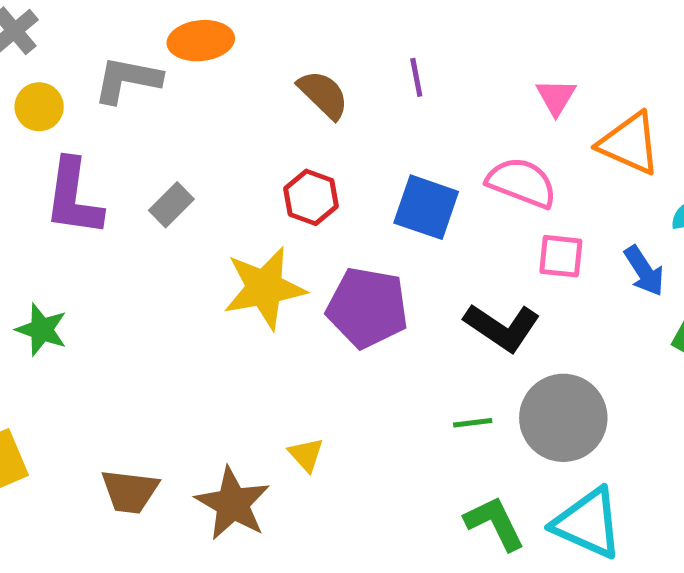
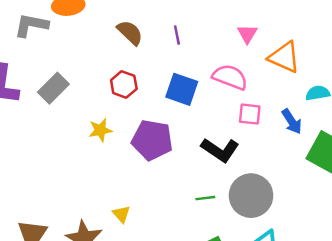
purple line: (416, 77) -> (177, 35), moved
gray rectangle: (171, 205) -> (53, 88), size x1.4
yellow star: (264, 288) -> (100, 130), size x0.6

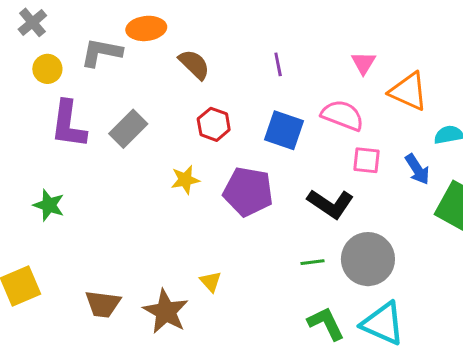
brown semicircle: (130, 33) -> (194, 64), moved

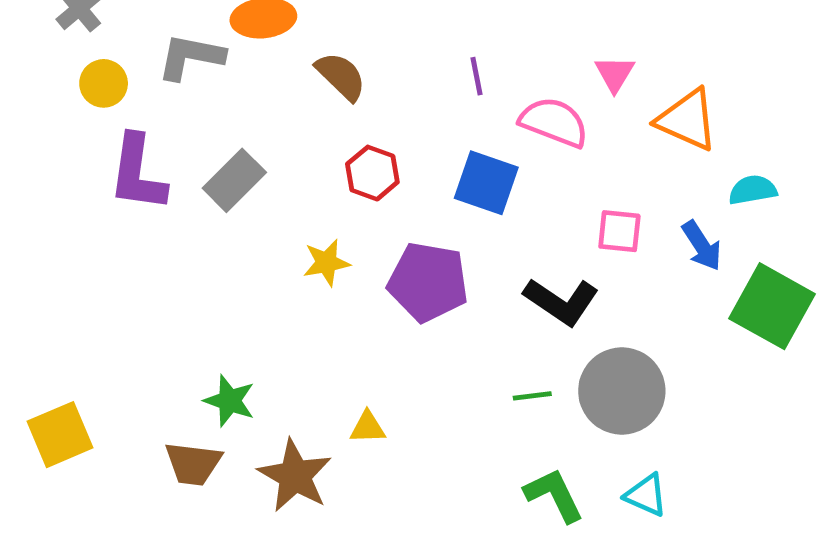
pink semicircle: (342, 115) -> (554, 122), moved
green star: (49, 205) -> (230, 401), moved
yellow triangle: (211, 282) -> (368, 427), turned -50
cyan triangle: (383, 323) -> (646, 495), size x0.6

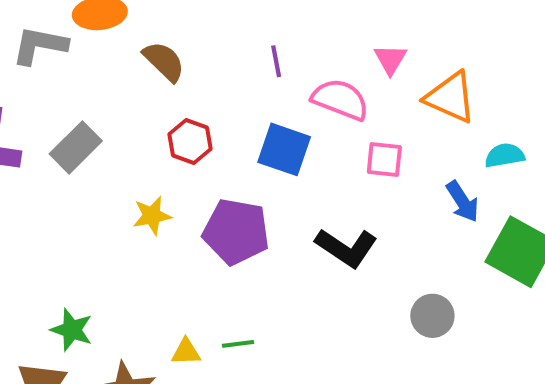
pink square: (619, 231) -> (384, 159), moved
gray circle: (622, 391) -> (432, 316), moved, size x0.6
green line: (532, 396) -> (238, 344), moved

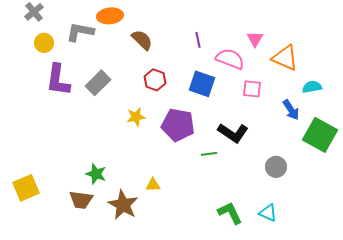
green line: (238, 344) -> (209, 154), moved

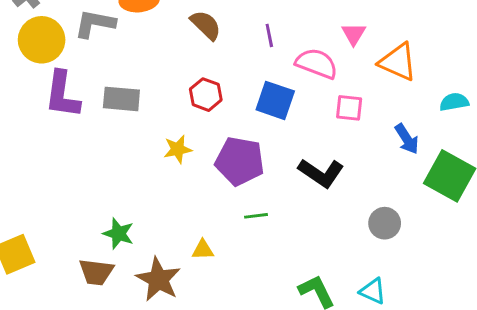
brown semicircle: (142, 40) -> (206, 25), moved
yellow circle: (44, 43) -> (42, 40), size x1.6
gray rectangle: (98, 83) -> (121, 99), turned 50
cyan semicircle: (312, 87) -> (454, 102), moved
green line: (209, 154) -> (256, 216), moved

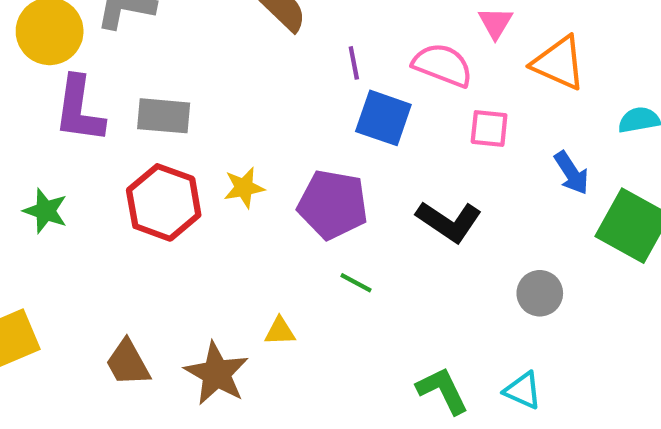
purple line: (269, 35) -> (354, 63), moved
red hexagon: (206, 95) -> (164, 202), moved, size x1.6
green line: (256, 216) -> (356, 283), turned 35
green star: (118, 234) -> (45, 211), moved
brown trapezoid: (96, 272) -> (128, 363), turned 54

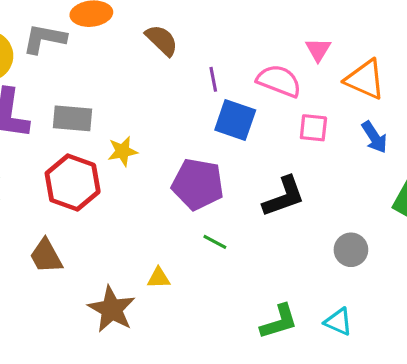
blue arrow: (571, 173) -> (374, 137), moved
yellow star: (244, 188) -> (123, 151), moved
black L-shape: (449, 221) -> (284, 197), turned -54
brown trapezoid: (128, 363) -> (46, 256), moved
green L-shape: (443, 390) -> (279, 322), turned 99

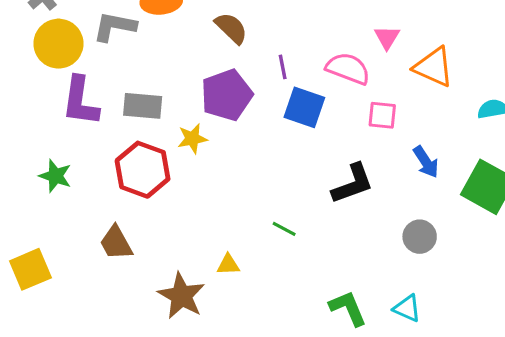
blue arrow: (374, 137) -> (426, 162), moved
purple pentagon: (198, 184) -> (227, 95), moved, turned -30
green L-shape: (279, 322) -> (348, 308), turned -96

